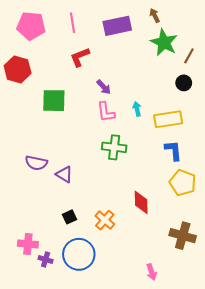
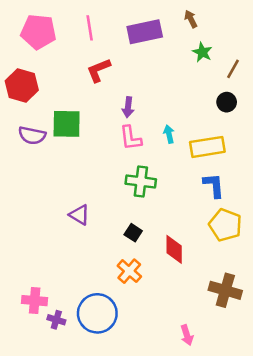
green star: (164, 42) -> (202, 52), size x0.6
purple arrow: (104, 87) -> (128, 107), turned 49
purple semicircle: (36, 163) -> (32, 135), moved
black square: (69, 217) -> (133, 233), moved, turned -32

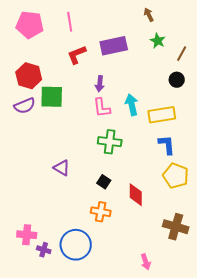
purple rectangle: (145, 32) -> (114, 46), moved
red hexagon: (22, 85) -> (29, 76), moved
cyan arrow: (169, 134) -> (132, 105), size x1.5
purple semicircle: (32, 135) -> (25, 106), turned -35
orange cross: (129, 271) -> (101, 212), turned -30

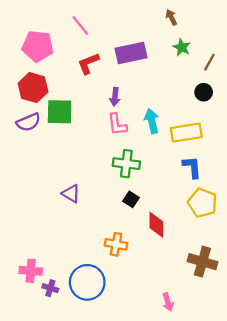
pink line: (70, 22) -> (80, 25), turned -30
pink pentagon: (30, 25) -> (38, 46), moved
black square: (104, 182) -> (131, 199), moved

